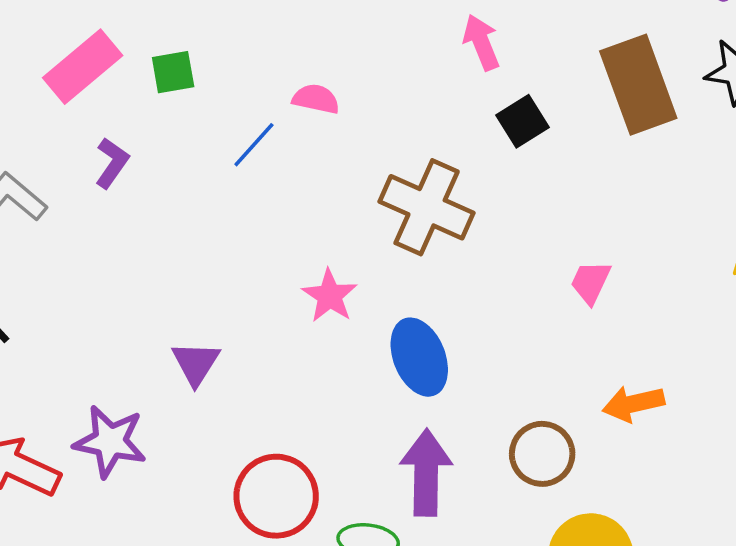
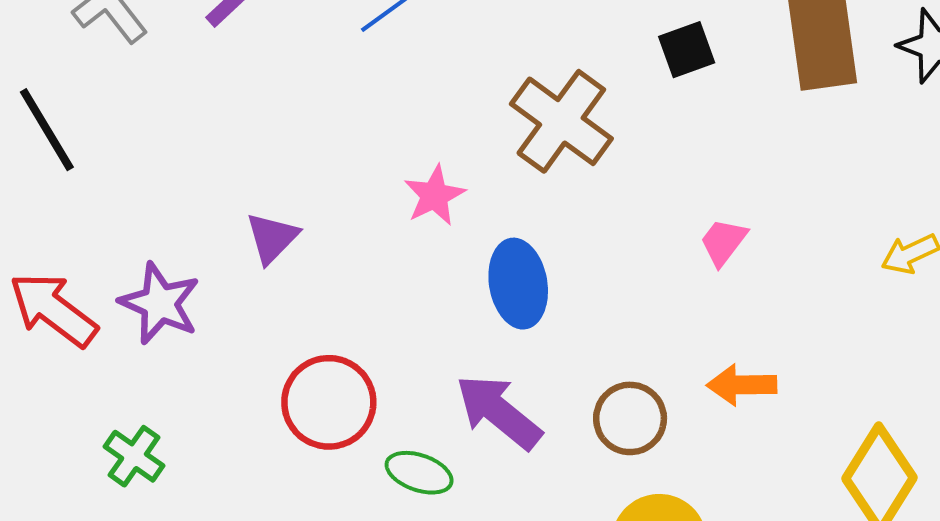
purple arrow: (426, 473) -> (499, 412), turned -64

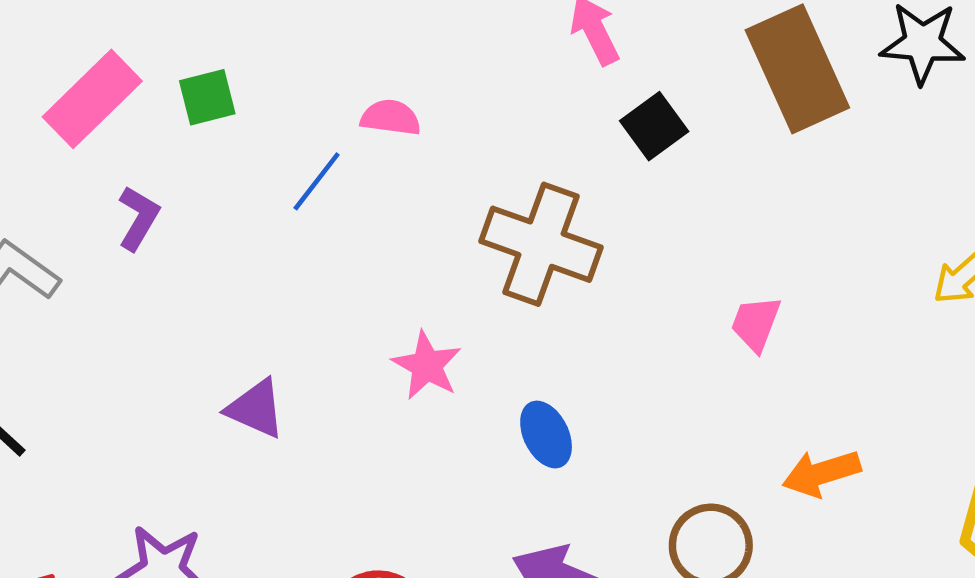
purple triangle: (272, 238) -> (256, 409), moved, turned -34
blue ellipse: (518, 284) -> (546, 434), size x0.7

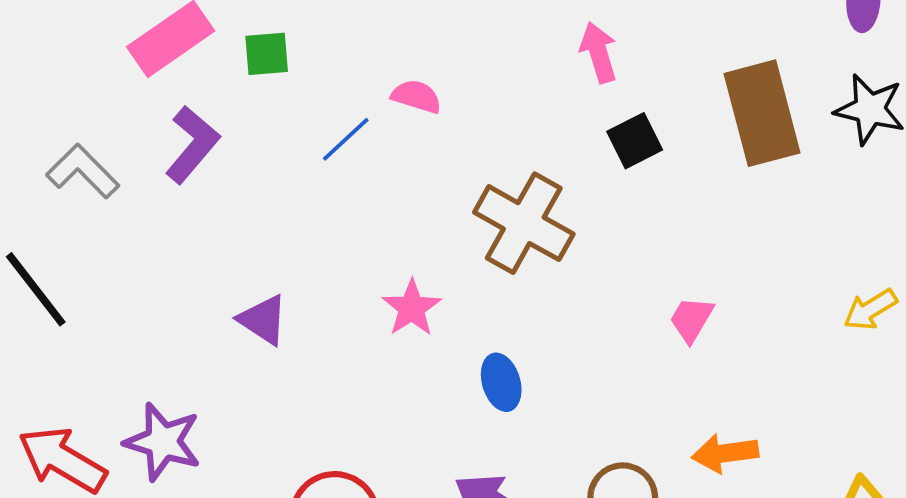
purple L-shape: (138, 218) -> (192, 145), size x1.4

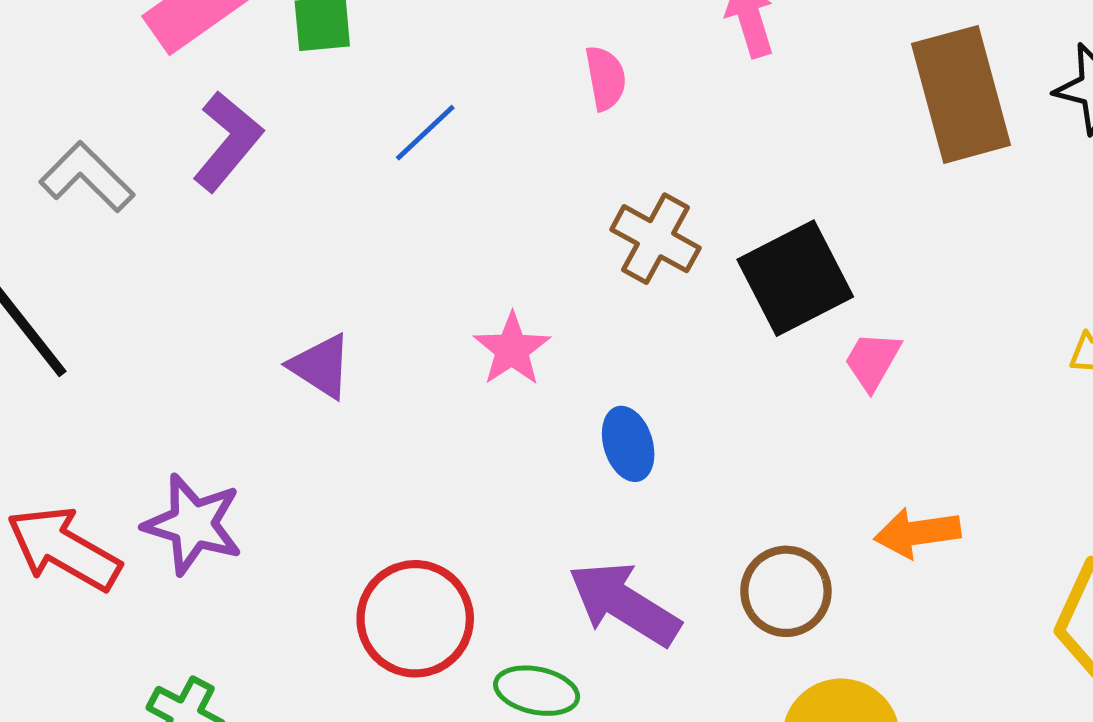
pink semicircle: (416, 96) -> (605, 78), moved, turned 63
black square: (635, 141) -> (795, 278), moved, size x1.6
brown cross: (524, 223) -> (655, 239), size x0.7

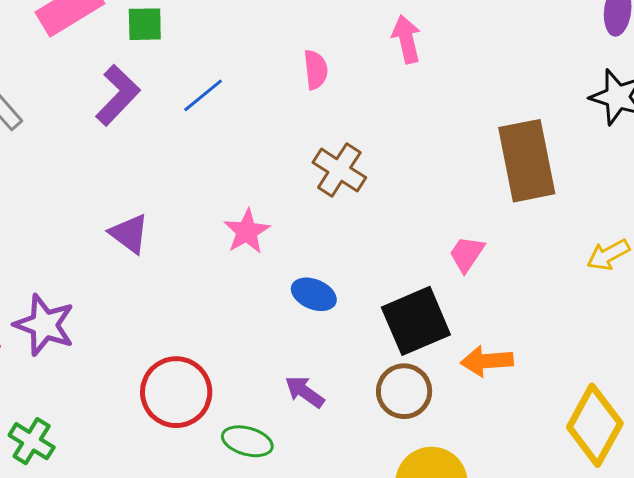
brown rectangle: (961, 94) -> (527, 161), moved
purple L-shape: (228, 141) -> (118, 95), moved
black square: (795, 278) -> (416, 321), moved
blue ellipse: (628, 444) -> (314, 294), turned -54
purple arrow: (624, 604) -> (305, 392), size x0.6

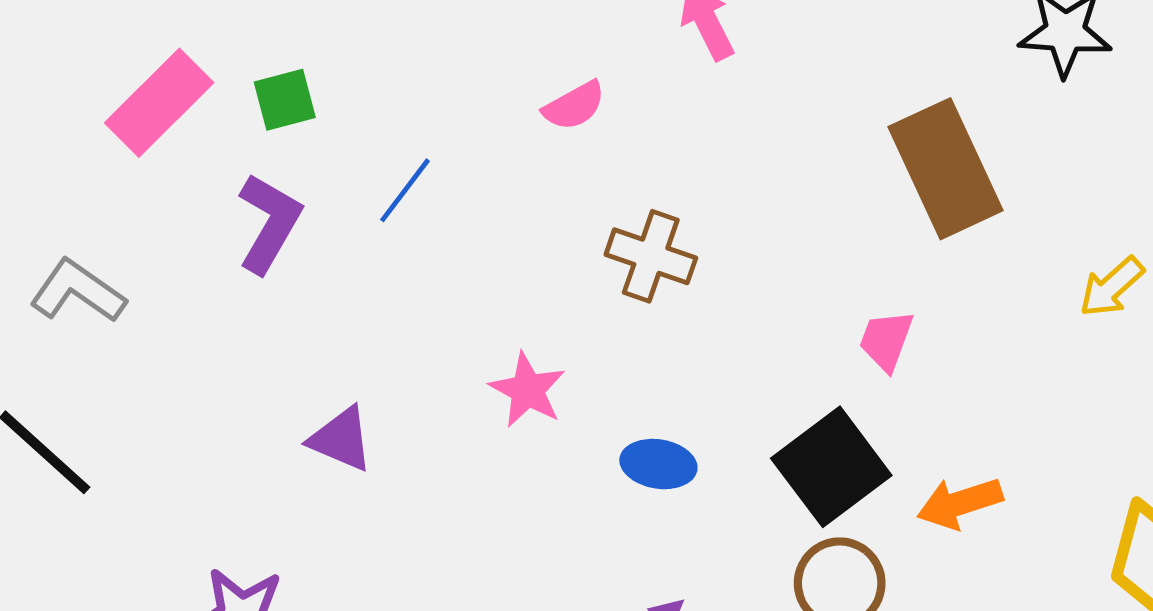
pink semicircle: (316, 70) -> (574, 106), turned 81

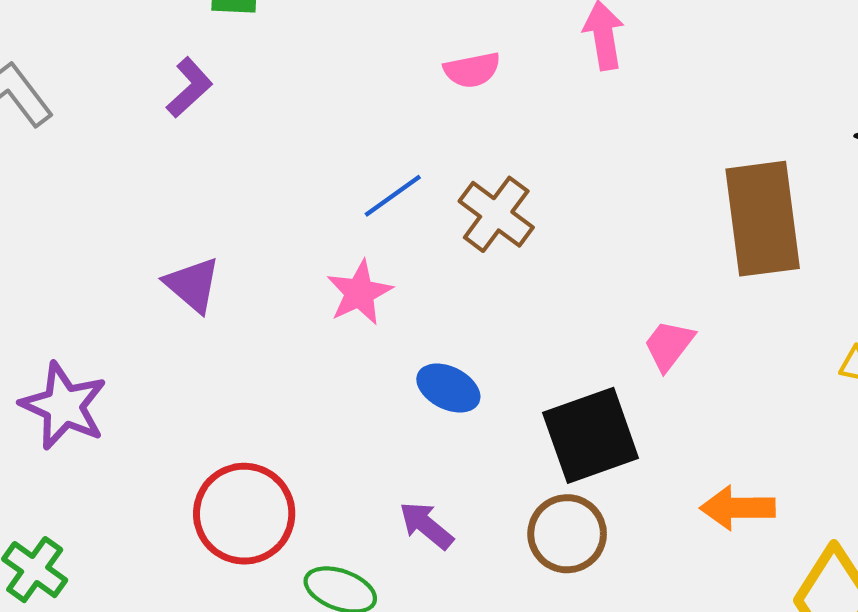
blue line: (405, 190) -> (393, 196), moved
purple L-shape: (269, 223) -> (189, 88), size x0.7
orange arrow: (960, 503) -> (738, 508), moved

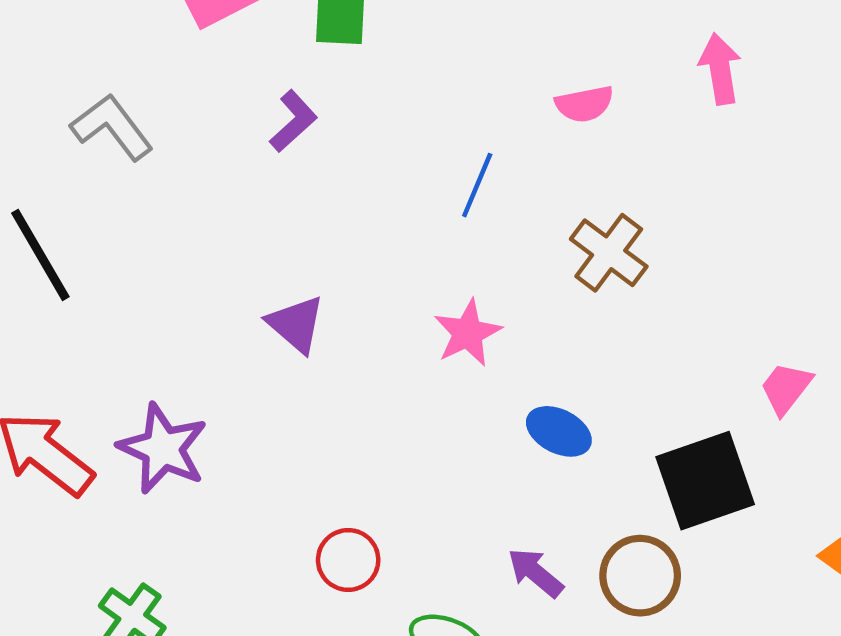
blue line: (393, 196) -> (477, 185), moved, turned -32
red circle: (244, 514) -> (348, 560), size x0.6
brown circle: (567, 534) -> (640, 576), moved

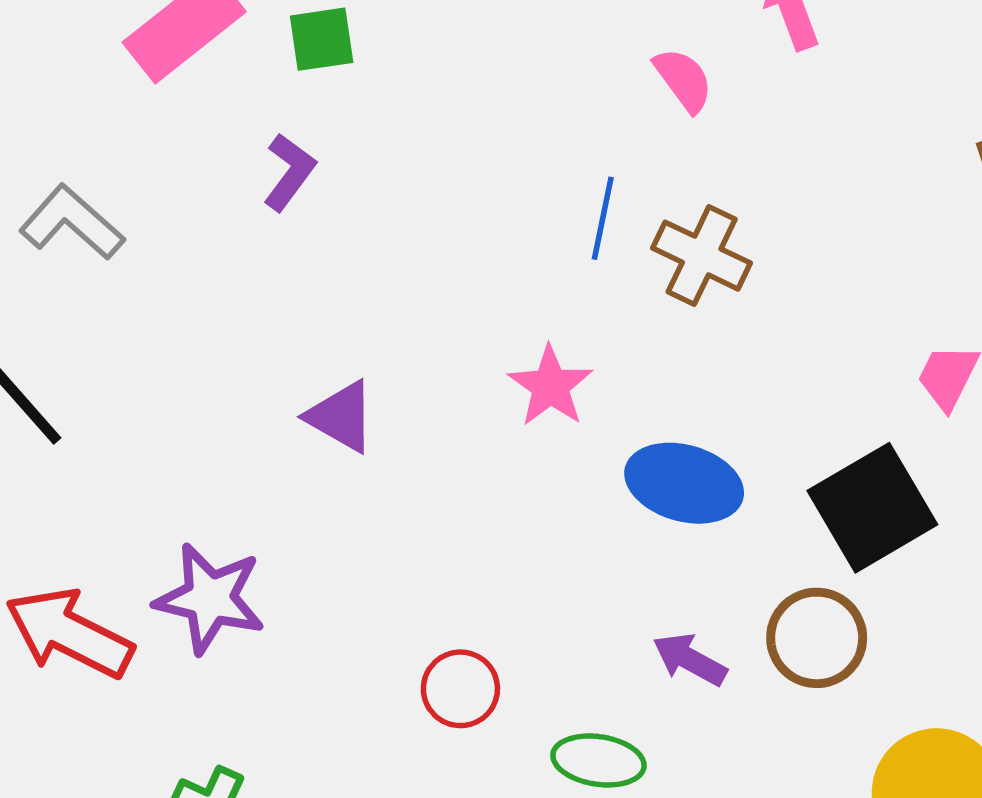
pink semicircle: (584, 104) -> (683, 80), moved, turned -104
blue line: (477, 185) -> (603, 218), moved
blue ellipse: (559, 431) -> (684, 483), size x1.4

